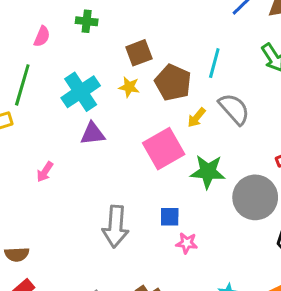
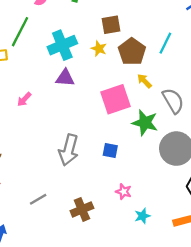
gray semicircle: (234, 109) -> (173, 101), moved
yellow arrow: (197, 118) -> (144, 81), turned 84
pink star: (187, 243) -> (124, 192), moved

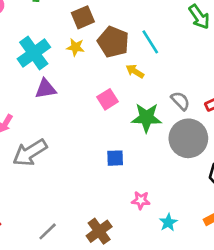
cyan line: (165, 43) -> (150, 42), moved, turned -45
pink square: (116, 99) -> (107, 99), size x0.6
gray semicircle: (173, 101) -> (180, 101), moved, size x0.7
gray arrow: (69, 150) -> (30, 153), moved, turned 56

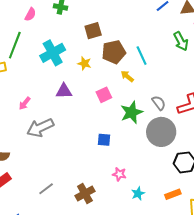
brown pentagon: (113, 42) -> (114, 52), turned 30
yellow star: (75, 47) -> (84, 63), moved
purple triangle: (46, 89) -> (64, 91), moved
green star: (146, 118) -> (132, 112), turned -30

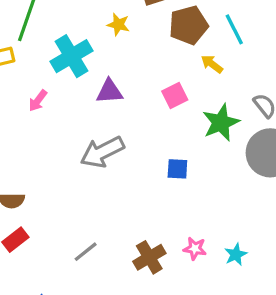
cyan cross: (53, 53) -> (71, 56), moved
yellow star: (84, 63) -> (118, 24), moved
pink arrow: (25, 103) -> (38, 101), moved
gray arrow: (40, 128) -> (102, 152), moved
pink star: (119, 174) -> (195, 249), moved

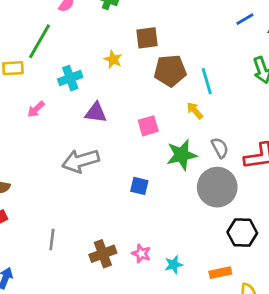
cyan cross: (71, 56) -> (70, 78), size x0.7
yellow arrow: (212, 64) -> (195, 111), moved
gray line: (86, 252) -> (52, 239), turned -55

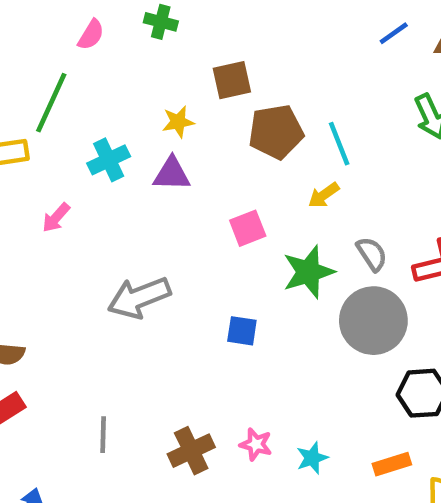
yellow star: (113, 59) -> (178, 122), turned -30
yellow arrow: (195, 111) -> (324, 195), turned -78
purple triangle: (96, 113) -> (172, 174), moved

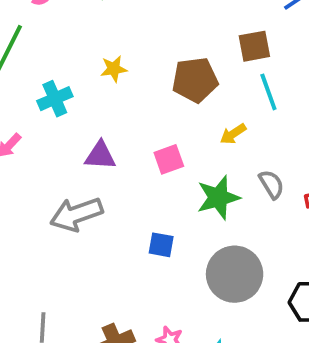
brown square: (232, 80) -> (254, 46), moved
cyan line: (339, 144) -> (268, 92), moved
purple triangle: (172, 174) -> (100, 156), moved
gray circle: (373, 321) -> (235, 274), moved

